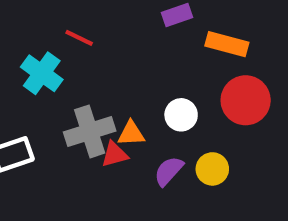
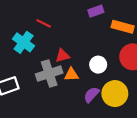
red triangle: (115, 154) -> (63, 56), moved
yellow circle: (212, 169) -> (115, 94), size x1.5

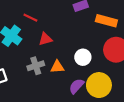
red triangle: (63, 56) -> (45, 39), moved
gray cross: (49, 74) -> (36, 66), size x0.7

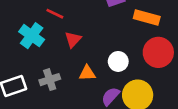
red triangle: (45, 39) -> (73, 39), turned -32
gray cross: (36, 66) -> (50, 80), moved

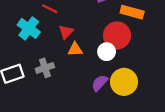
red circle: (158, 52) -> (117, 35), moved
orange triangle: (87, 73) -> (75, 49), moved

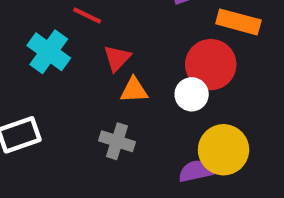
gray cross: (45, 68) -> (117, 141), moved, turned 36
purple semicircle: (100, 83) -> (196, 171), moved, turned 36

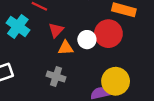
white circle: (192, 94) -> (87, 40), moved

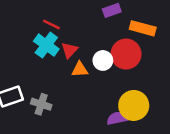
cyan cross: (18, 26) -> (46, 45), moved
gray cross: (56, 76) -> (41, 104), moved

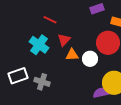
cyan cross: (46, 45) -> (39, 45), moved
white circle: (103, 60) -> (90, 59), moved

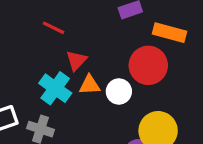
cyan cross: (39, 45) -> (55, 88), moved

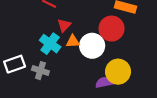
white circle: (119, 91) -> (92, 46), size x1.5

